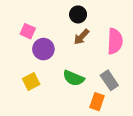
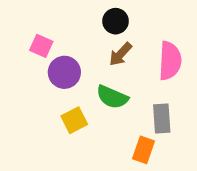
green semicircle: (74, 78) -> (112, 97), moved
gray rectangle: (109, 80) -> (162, 119), turned 30
yellow square: (31, 81) -> (74, 120), moved

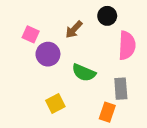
black circle: (116, 21) -> (107, 16), moved
brown arrow: (120, 54) -> (74, 29), moved
yellow square: (74, 120) -> (55, 103), moved

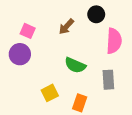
purple circle: (48, 54) -> (20, 54), moved
orange rectangle: (107, 112) -> (80, 103), moved

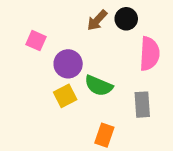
brown arrow: (66, 27) -> (97, 20), moved
purple circle: (20, 54) -> (68, 64), moved
yellow square: (50, 93) -> (65, 96), moved

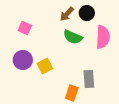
purple circle: (68, 64) -> (23, 60), moved
green semicircle: (99, 86) -> (73, 37), moved
gray rectangle: (142, 105) -> (89, 79), moved

